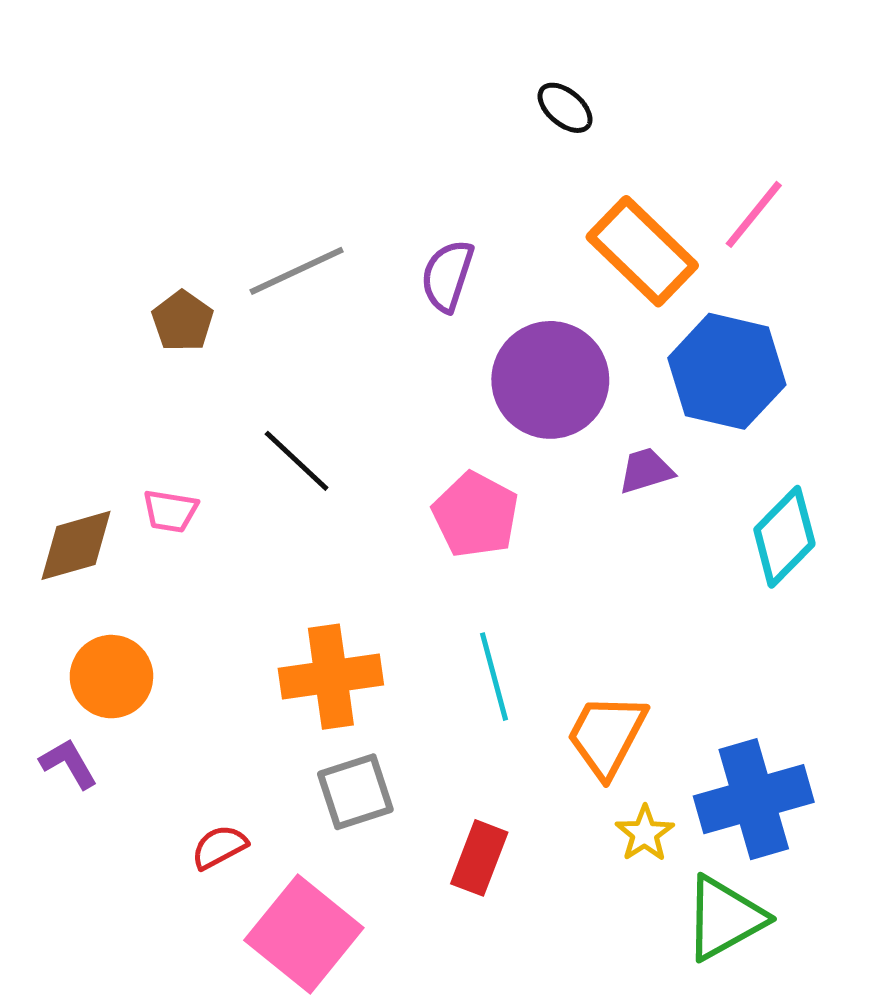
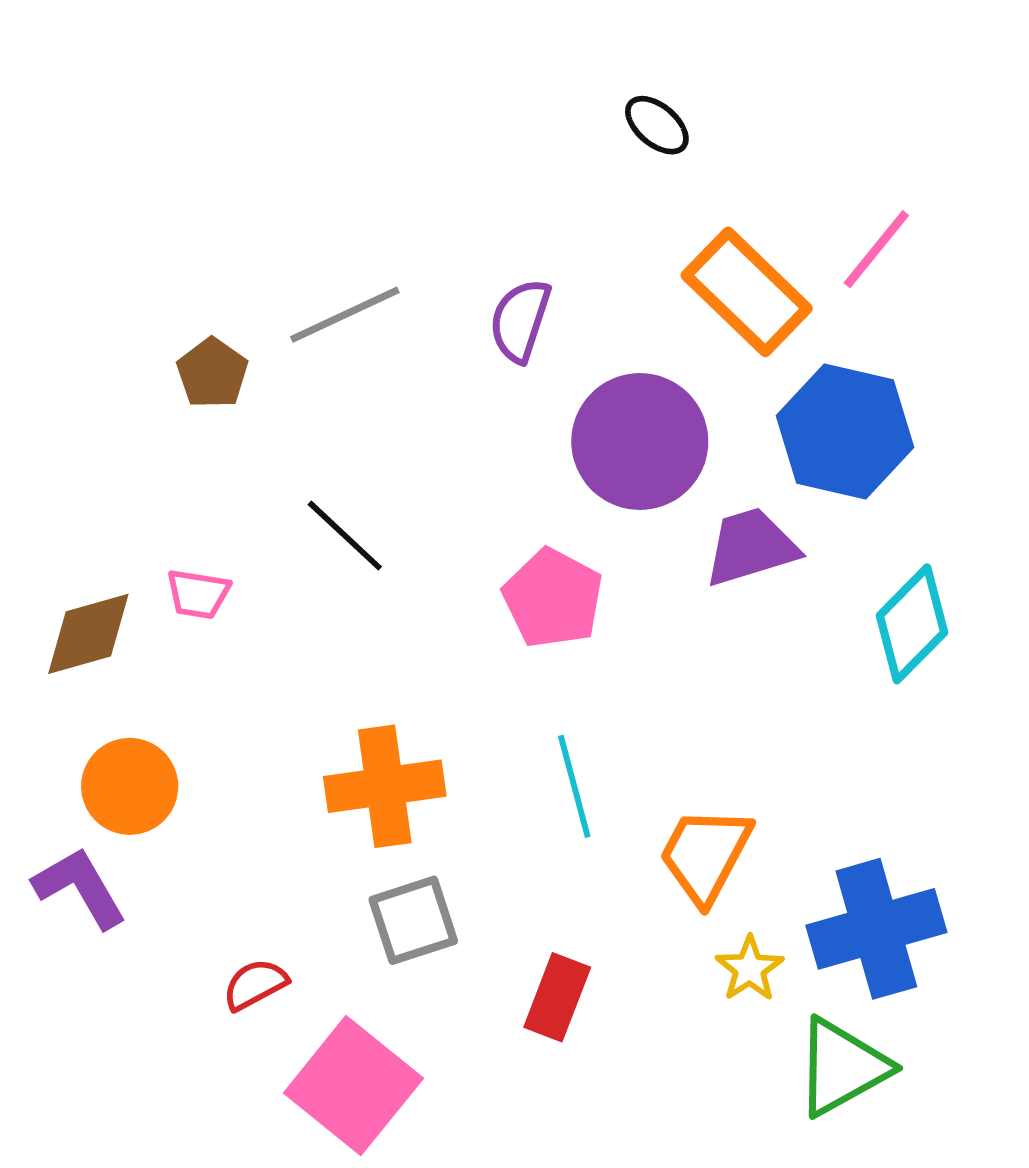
purple trapezoid: (646, 471) -> (751, 547), size x1.5
purple L-shape: (69, 764) -> (80, 888), size x1.4

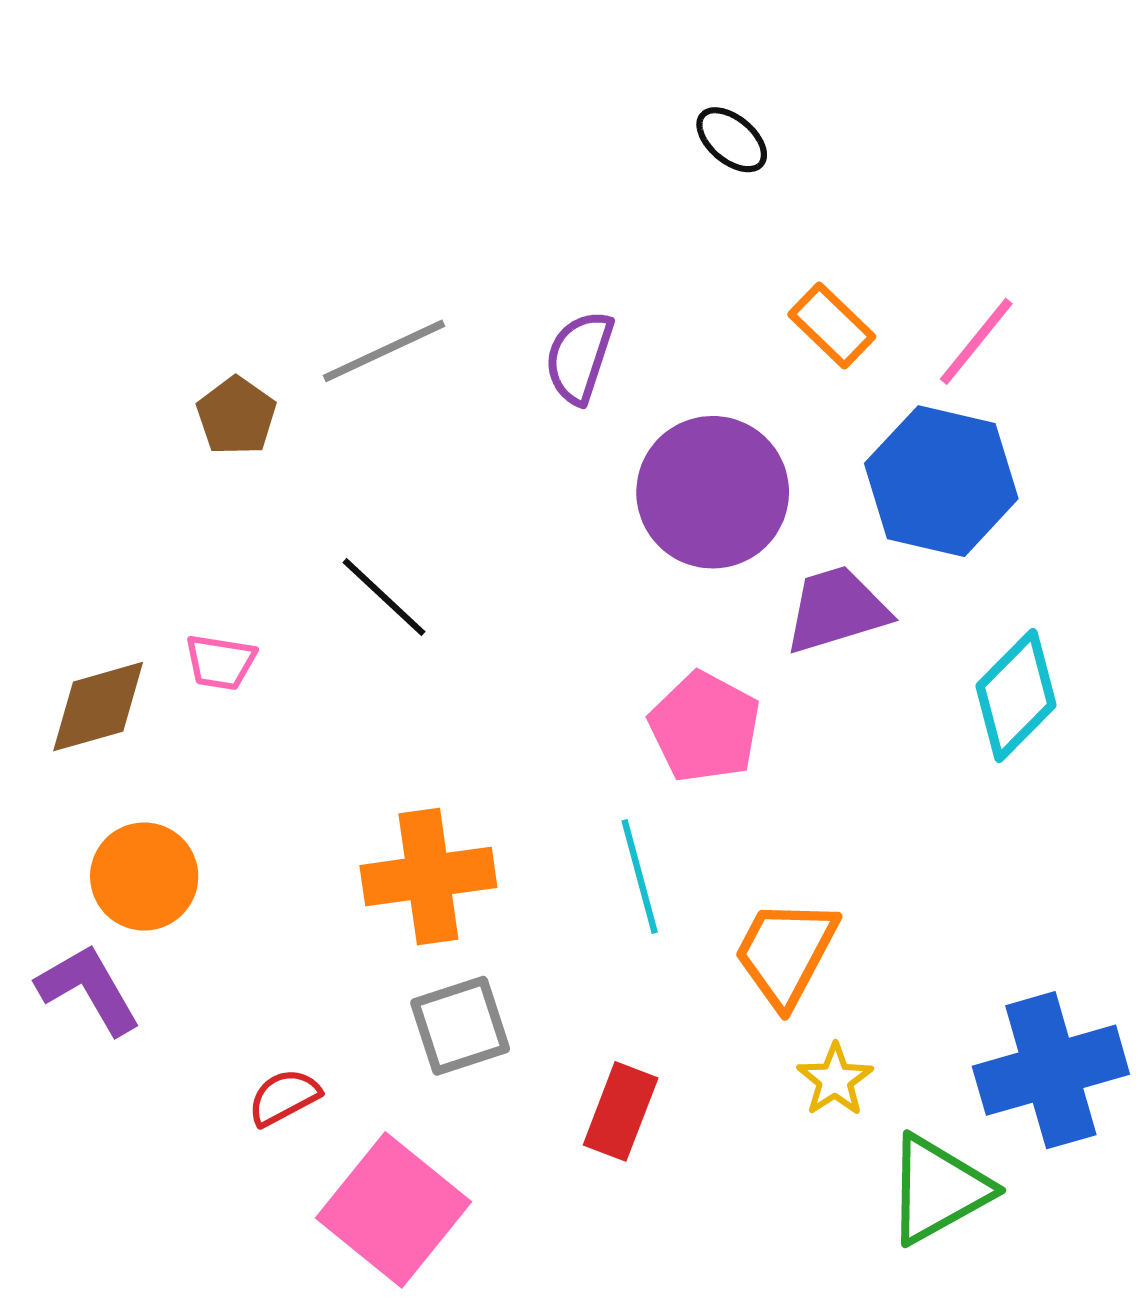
pink line: (876, 249) -> (976, 341), moved
orange rectangle: (747, 292) -> (832, 325), size x0.6
pink pentagon: (553, 598) -> (705, 727), moved
blue cross: (876, 929) -> (1051, 1070), moved

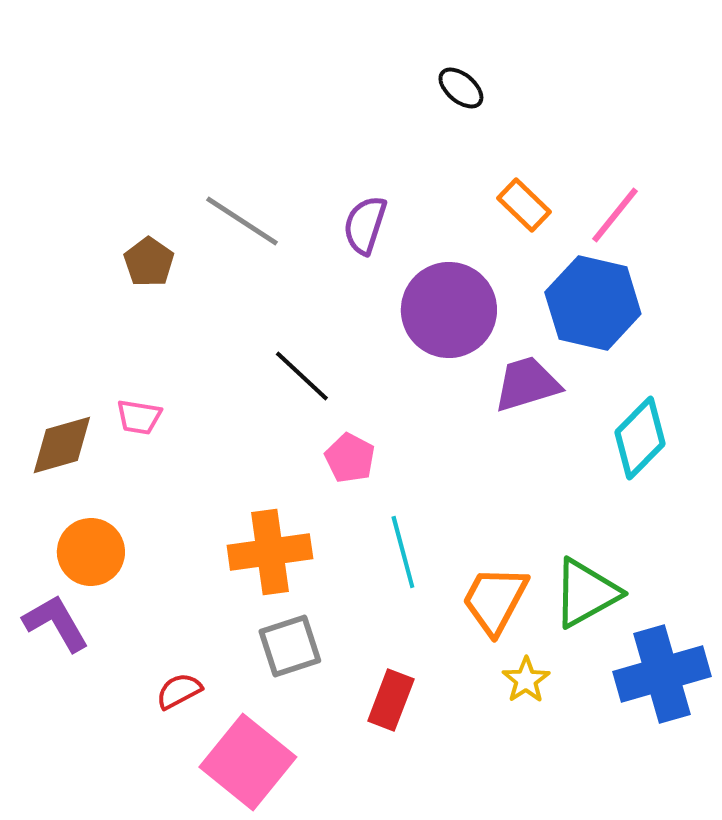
gray line: (384, 351) -> (242, 221), turned 58
black line: (384, 597) -> (302, 376), moved
pink pentagon: (705, 727) -> (350, 458), moved, size x0.7
green triangle: (938, 1189) -> (586, 593), moved

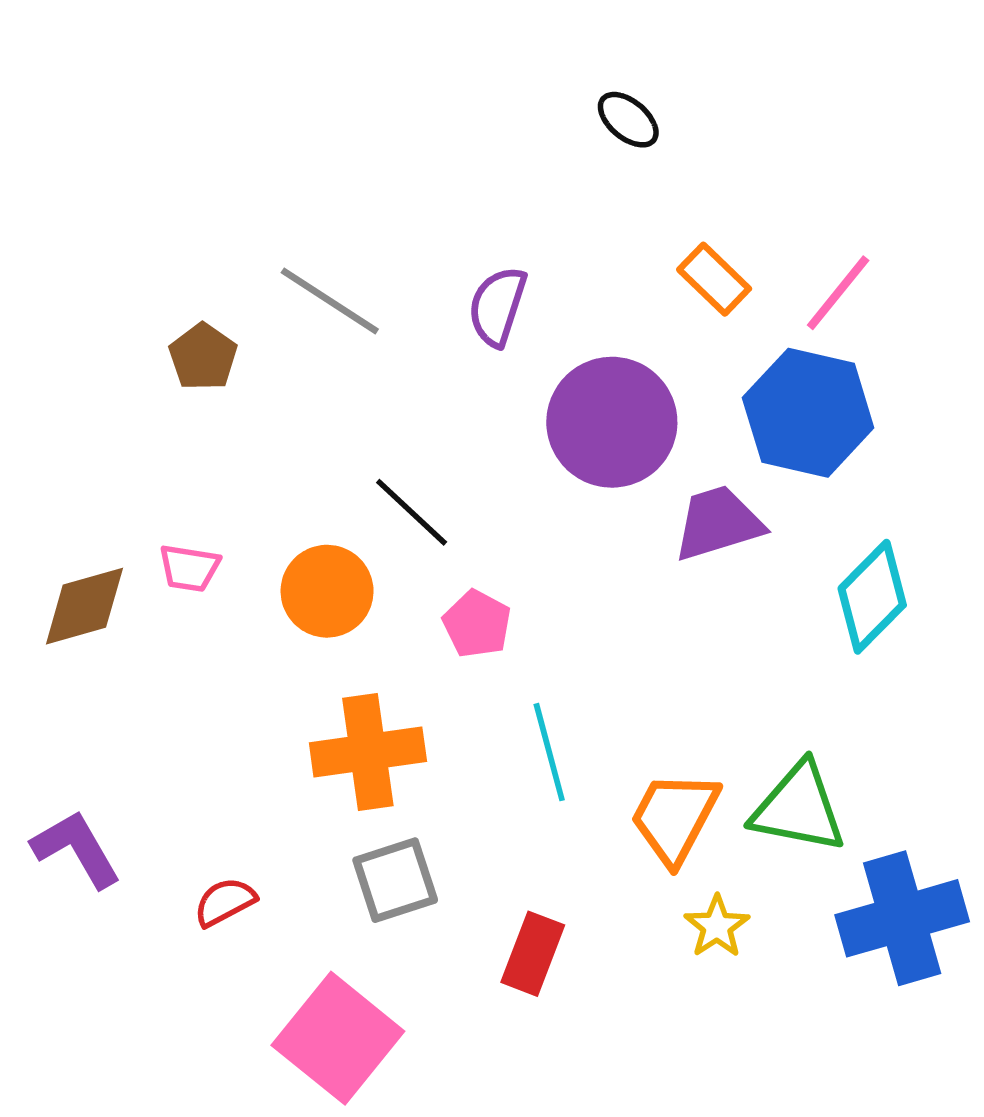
orange circle: (91, 552) -> (327, 591), moved
green triangle: (586, 593) -> (799, 808), turned 40
red semicircle: (179, 691) -> (225, 902), moved

